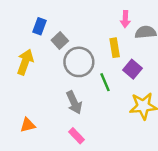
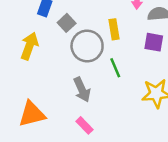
yellow rectangle: (115, 48) -> (114, 29), moved
purple square: (132, 69) -> (154, 42), moved, turned -30
orange triangle: (28, 125) -> (32, 114), size x1.6

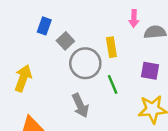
purple square: (154, 42) -> (150, 71), moved
yellow arrow: (29, 46) -> (23, 78), moved

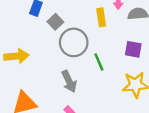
yellow rectangle: (111, 47) -> (101, 17), moved
yellow arrow: (23, 78) -> (16, 56), turned 65

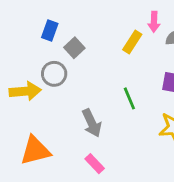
yellow rectangle: (101, 17) -> (132, 42), turned 42
gray circle: (74, 42) -> (54, 74), moved, size x0.7

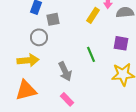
gray square: (74, 48) -> (53, 19), turned 32
yellow arrow: (25, 91) -> (28, 60), moved

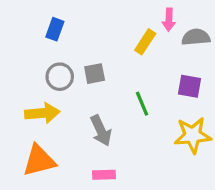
gray square: (53, 19) -> (95, 74), moved
pink rectangle: (67, 99) -> (104, 175), turned -48

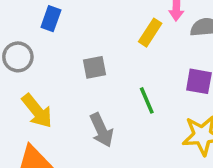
gray circle: (60, 77) -> (18, 57), moved
yellow arrow: (42, 113) -> (37, 111), turned 56

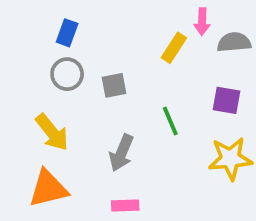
gray circle: (18, 57) -> (67, 74), moved
gray arrow: (101, 130) -> (121, 153), turned 48

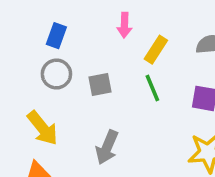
pink arrow: (202, 22) -> (124, 25), moved
green line: (170, 121) -> (152, 88), moved

